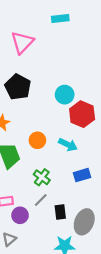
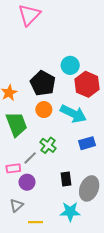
black pentagon: (18, 87) -> (43, 83), moved
cyan arrow: (68, 145) -> (73, 114), size x1.4
gray line: (41, 200) -> (30, 158), moved

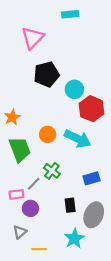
black pentagon: (43, 83) -> (47, 74), moved, turned 30
blue rectangle: (87, 143) -> (92, 178), moved
cyan star: (70, 212) -> (74, 238), turned -30

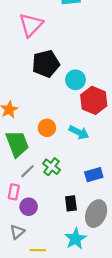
cyan arrow: (78, 139) -> (79, 132), size x0.7
gray line: (34, 184) -> (27, 171), moved
pink rectangle: (16, 194) -> (14, 192), turned -72

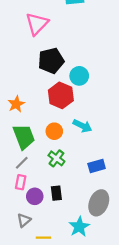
red hexagon: (94, 100) -> (61, 95), moved
orange circle: (47, 128) -> (54, 131), moved
gray line: (27, 171) -> (22, 163), moved
black rectangle: (71, 203) -> (56, 193), moved

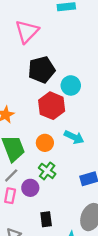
black rectangle: (56, 193) -> (46, 219), moved
purple circle: (35, 196) -> (30, 188), moved

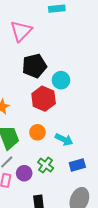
cyan arrow: (74, 137) -> (64, 139), moved
green cross: (47, 171) -> (46, 165), moved

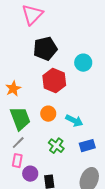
cyan circle: (61, 80) -> (83, 63), moved
purple circle: (24, 173) -> (30, 174), moved

